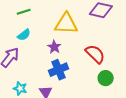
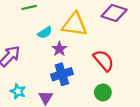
cyan semicircle: (24, 35) -> (45, 33), moved
green circle: (106, 78) -> (103, 92), moved

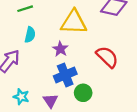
cyan semicircle: (45, 33) -> (30, 35), moved, turned -40
green circle: (103, 92) -> (83, 93), moved

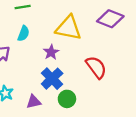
blue cross: (65, 75) -> (52, 79), turned -30
purple triangle: (50, 101) -> (34, 102), turned 42

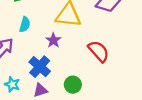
blue cross: (52, 79) -> (40, 67), moved

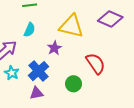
cyan star: (12, 84) -> (12, 73), moved
green circle: (73, 85) -> (74, 84), moved

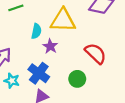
cyan semicircle: (29, 30) -> (36, 31), moved

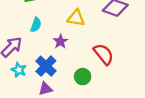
yellow triangle: (63, 20) -> (76, 18), size x0.7
cyan semicircle: (36, 31) -> (36, 25), moved

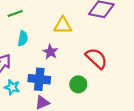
blue cross: (46, 66) -> (39, 79), turned -30

